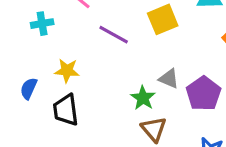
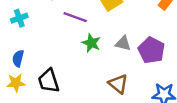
yellow star: (67, 71) -> (16, 83), moved
blue semicircle: (29, 88) -> (18, 58), moved
green star: (143, 98) -> (91, 43), moved

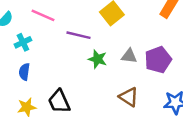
purple pentagon: (151, 50) -> (158, 60), turned 30
blue semicircle: (18, 58) -> (24, 72), moved

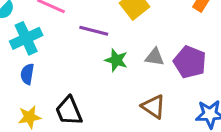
cyan cross: (23, 42) -> (26, 38), size x1.5
purple pentagon: (158, 60) -> (190, 62), turned -30

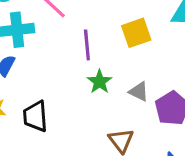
purple line: (94, 31) -> (87, 45), turned 52

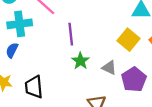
yellow square: (136, 33) -> (129, 40), moved, turned -30

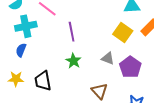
green star: (80, 61) -> (73, 61), moved

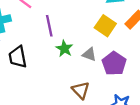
green star: (73, 61) -> (64, 49), moved
black trapezoid: (43, 81) -> (18, 57), moved

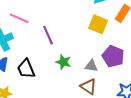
green star: (64, 49) -> (63, 62), moved
gray triangle: (89, 54) -> (91, 66), moved

